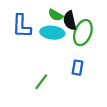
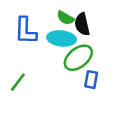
green ellipse: (83, 33) -> (78, 58), moved, turned 30
green line: (41, 82) -> (18, 82), moved

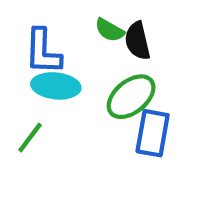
cyan ellipse: (62, 38) -> (56, 86), moved
blue rectangle: (91, 80) -> (153, 133), size x1.5

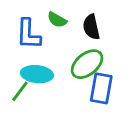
green semicircle: (110, 30) -> (57, 20), moved
cyan ellipse: (56, 86) -> (37, 74), moved

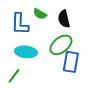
green line: (20, 91) -> (14, 76), moved

